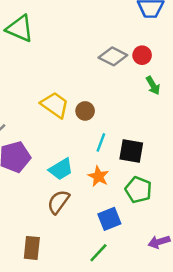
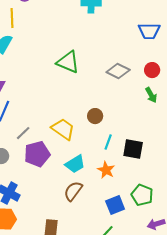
green triangle: (20, 29) -> (68, 62), moved
red circle: (142, 55) -> (152, 70), moved
yellow trapezoid: (55, 105) -> (63, 129), moved
green pentagon: (138, 190) -> (142, 195), moved

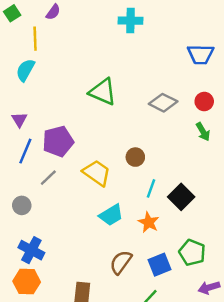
black square: (133, 149) -> (181, 197), turned 35
purple pentagon: (37, 154) -> (58, 141), moved
brown semicircle: (73, 191) -> (121, 262), moved

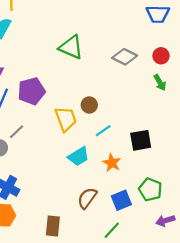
brown circle: (135, 157) -> (89, 105), moved
yellow trapezoid: (97, 173) -> (66, 119), turned 35
gray line: (48, 178) -> (16, 132), moved
cyan line: (151, 188) -> (103, 131), moved, turned 35
black square: (181, 197) -> (141, 140), turned 35

